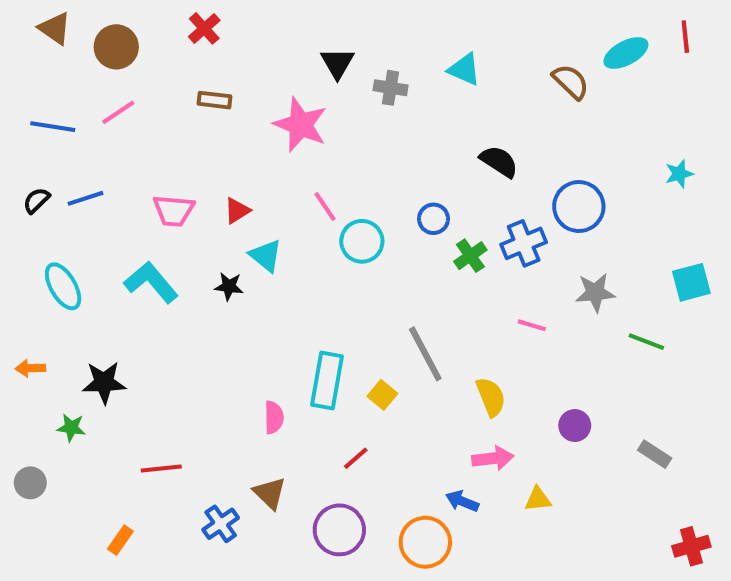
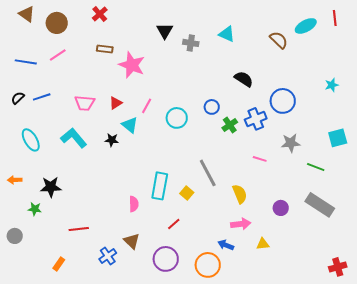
pink star: (300, 125) -> (132, 65), moved
pink line: (325, 207) -> (147, 106), moved, turned 63
gray rectangle: (655, 454) -> (320, 205), moved, size x1.8

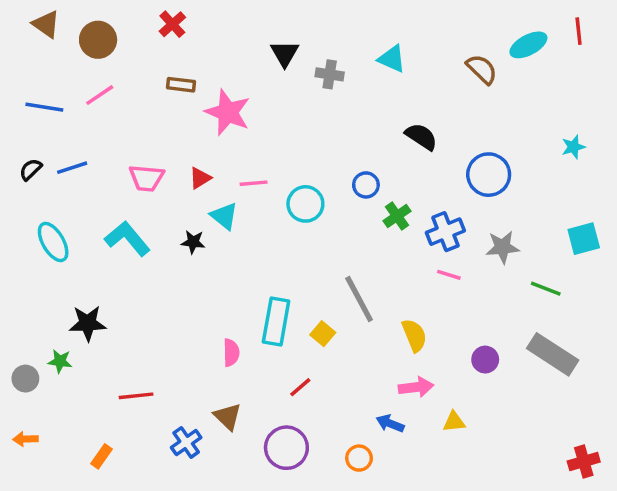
pink line: (147, 106) -> (254, 183), turned 56
blue cross: (256, 119) -> (445, 232), moved
orange arrow: (15, 180) -> (25, 439), moved
gray circle: (15, 236) -> (25, 379), moved
orange circle: (208, 265) -> (359, 458), size x0.6

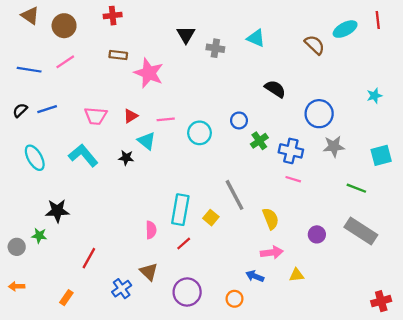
red cross: (172, 24) -> (113, 16), turned 36
blue cross: (445, 232) -> (291, 151), turned 35
gray star: (502, 247) -> (334, 146), moved
red line: (300, 387) -> (184, 243), moved
red line: (136, 396) -> (89, 258), turned -55

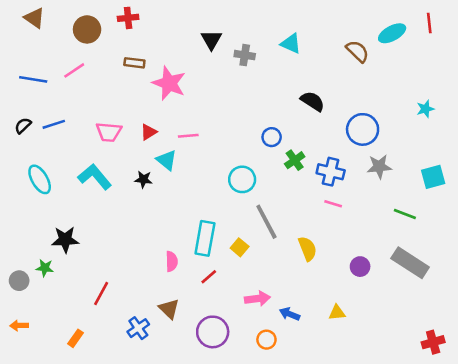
brown circle: (64, 26) -> (87, 29), moved
cyan circle: (200, 133) -> (242, 179), moved
pink arrow: (272, 253) -> (257, 299), moved

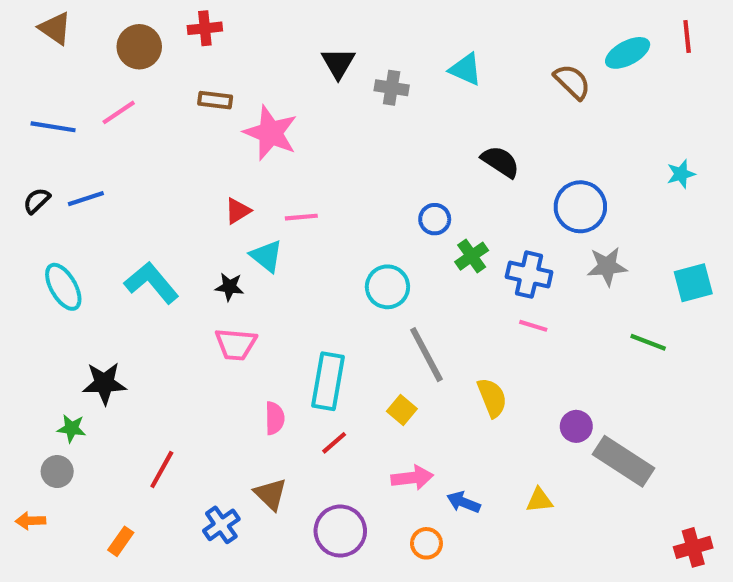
pink trapezoid: (109, 132) -> (236, 344), moved
yellow square: (240, 247) -> (402, 410), moved
gray rectangle: (410, 263) -> (623, 461), moved
gray circle: (19, 281) -> (57, 472), moved

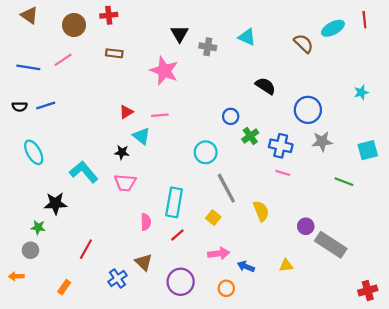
pink star: (271, 133) -> (164, 71), moved
black semicircle: (37, 201) -> (20, 107), turned -136
cyan L-shape: (152, 283) -> (84, 172), moved

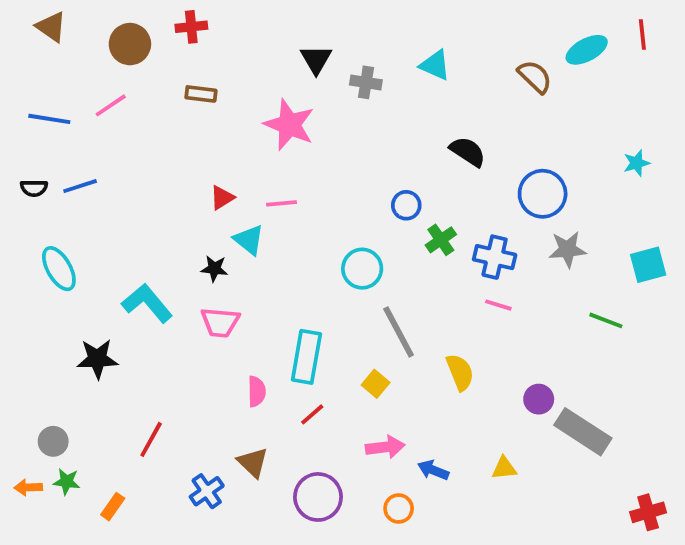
green star: (38, 227) -> (67, 482), moved

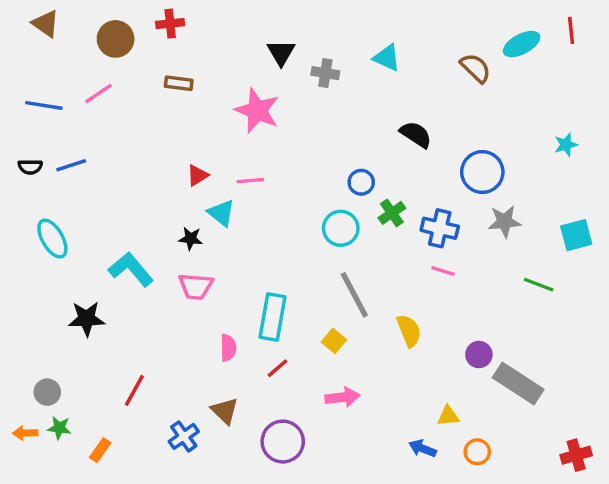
cyan circle: (362, 269) -> (341, 228), moved
blue arrow: (433, 470) -> (423, 448), moved
orange circle: (399, 508) -> (477, 452), moved

